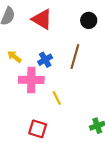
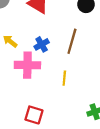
yellow line: (57, 98) -> (64, 78), moved, turned 32

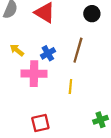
red square: (34, 115) -> (40, 123), turned -30

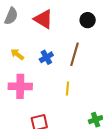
pink cross: (34, 74) -> (20, 86), moved

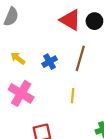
red triangle: (43, 19) -> (70, 20), moved
pink cross: (20, 86) -> (21, 93), turned 30

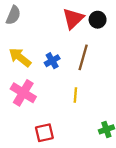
red triangle: (70, 20) -> (73, 19), turned 45
yellow arrow: (18, 58) -> (20, 57), size x1.5

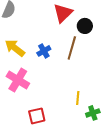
black circle: (98, 20) -> (85, 26), moved
yellow line: (75, 95) -> (78, 98), moved

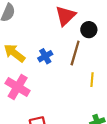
yellow line: (78, 98) -> (92, 80), moved

